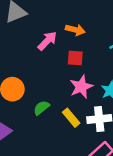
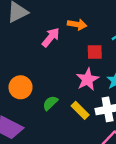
red square: (75, 58) -> (95, 52), moved

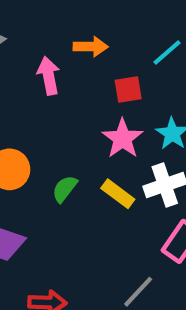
pink arrow: (51, 37) -> (49, 76), turned -42

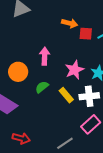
pink arrow: (49, 76) -> (45, 56), moved
red square: (128, 89) -> (86, 34), moved

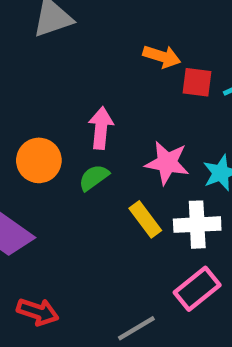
pink star: (74, 70) -> (167, 163), turned 30
green semicircle: (42, 87) -> (94, 178), moved

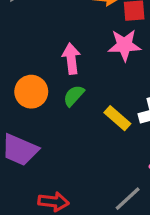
pink star: (167, 163) -> (124, 45), moved

